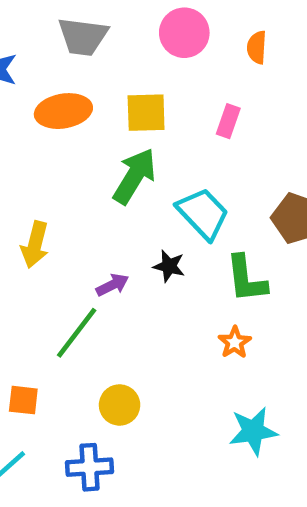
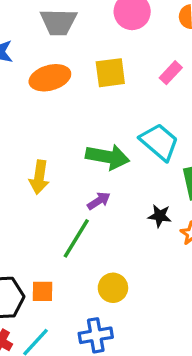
pink rectangle: (228, 121) -> (171, 73), turned 30
green arrow: (134, 176) -> (108, 157), moved, turned 75
black star: (169, 266) -> (160, 216), moved

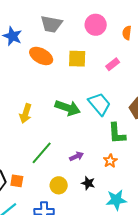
orange ellipse: (50, 78) -> (41, 56), turned 35
purple arrow: (99, 201) -> (76, 156), moved
black star: (160, 216) -> (88, 183), moved

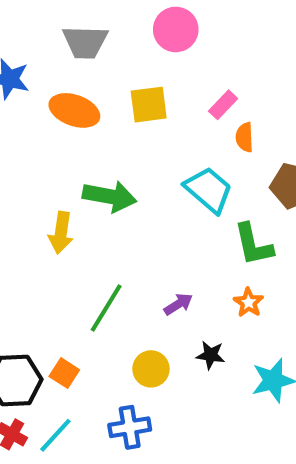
orange semicircle: (127, 33) -> (244, 137), moved
green arrow: (68, 108) -> (110, 196), moved
orange square: (17, 181) -> (64, 373), turned 32

